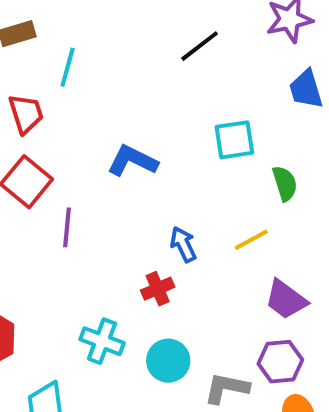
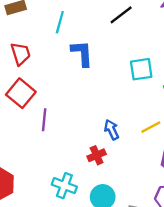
cyan line: (68, 67) -> (60, 22), moved
blue L-shape: (132, 161) -> (82, 53), moved, turned 60

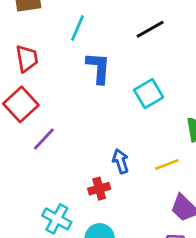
cyan square: (141, 69) -> (149, 94), moved, turned -30
purple line: (44, 120) -> (44, 139), turned 30

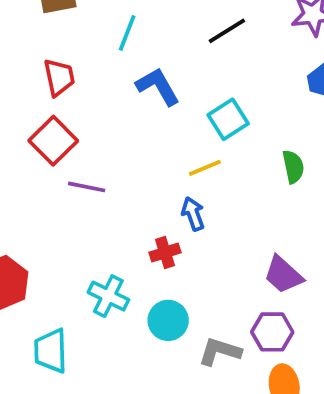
blue L-shape: (98, 68) -> (158, 86), turned -32
purple line: (44, 139) -> (87, 187), turned 60
yellow line: (167, 165) -> (205, 168), moved

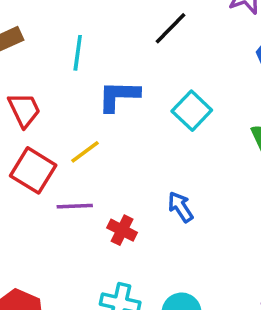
blue L-shape: (158, 86) -> (119, 96), turned -45
yellow line: (205, 168) -> (85, 152), moved
red cross: (165, 252) -> (122, 230), moved, turned -32

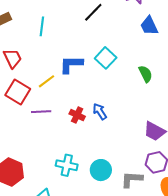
blue L-shape: (119, 96) -> (71, 64), moved
red cross: (122, 230) -> (77, 115), moved

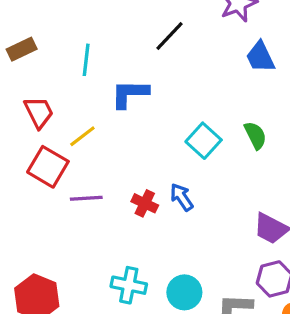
cyan square: (106, 58) -> (204, 141), moved
blue L-shape: (71, 64) -> (130, 94), moved
yellow line: (46, 81) -> (82, 136), moved

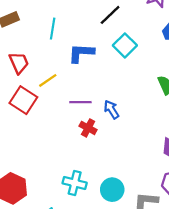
cyan square: (204, 141) -> (125, 45), moved
blue arrow: (182, 197) -> (111, 109), moved
purple line: (86, 198) -> (80, 102), moved

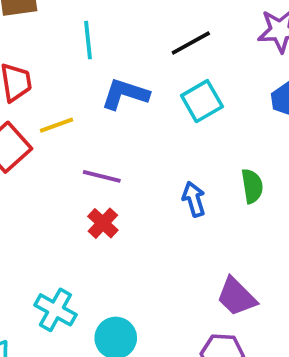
cyan line: (53, 29) -> (88, 40), turned -30
blue arrow: (111, 109) -> (194, 199), moved

